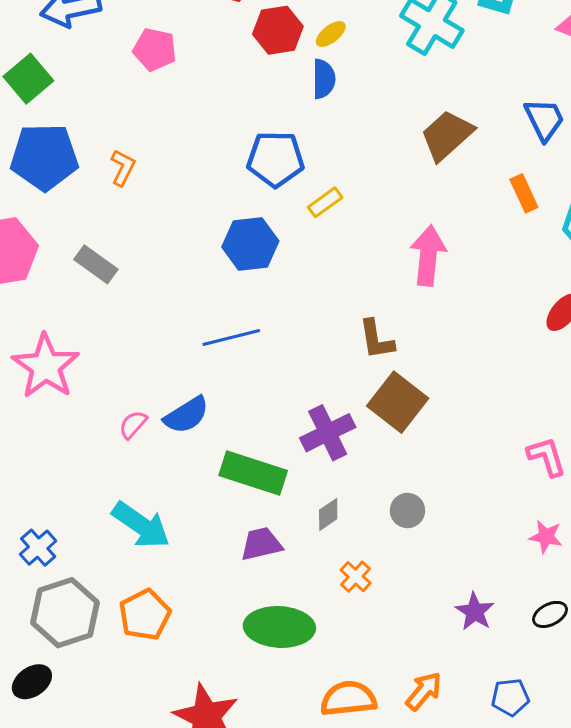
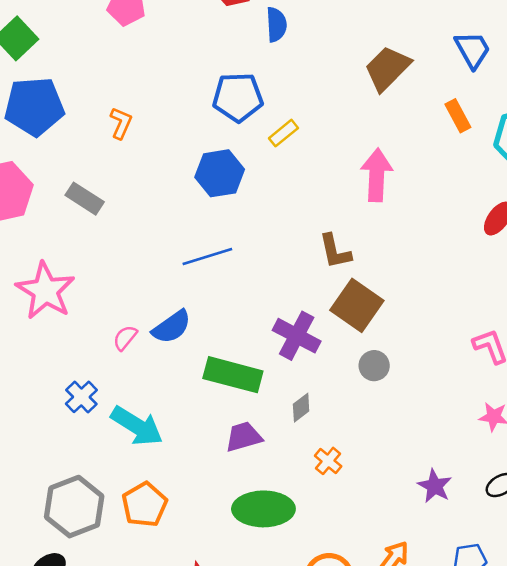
orange L-shape: (123, 168) -> (121, 123), moved
purple cross: (328, 433) -> (297, 336), turned -33
gray circle: (407, 511) -> (374, 366), moved
blue cross: (38, 548) -> (81, 397), moved

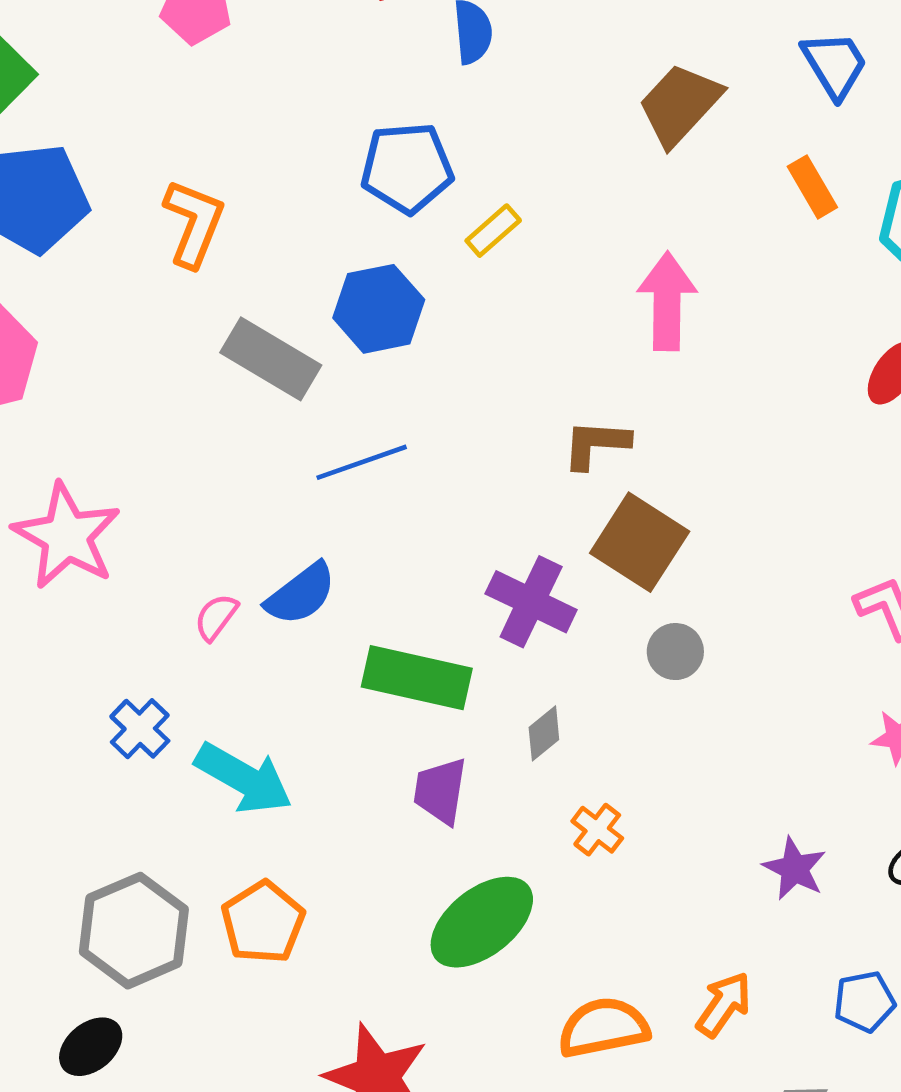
orange L-shape: (121, 123) -> (194, 223), size x1.5
gray rectangle: (85, 199) -> (271, 359), moved, size x1.4
brown L-shape: (335, 251) -> (596, 444), turned 108
purple trapezoid: (244, 437) -> (440, 791), turned -63
green ellipse: (263, 509) -> (482, 922), turned -36

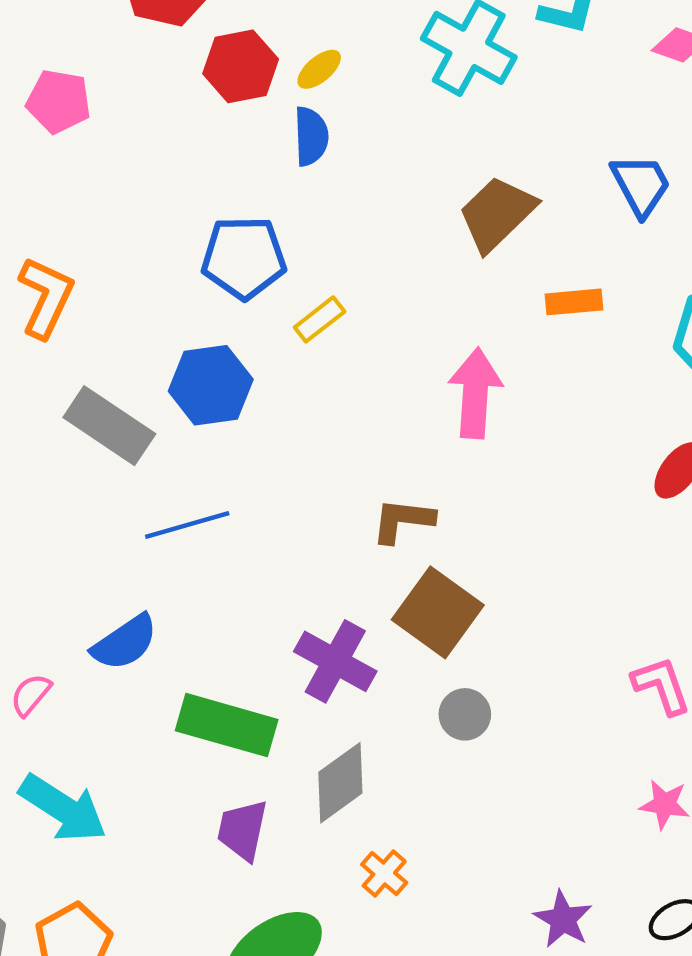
orange rectangle: (812, 187) -> (574, 302), moved, turned -68
pink semicircle: (216, 617) -> (31, 695), moved
gray diamond: (544, 733) -> (340, 783), size x1.6

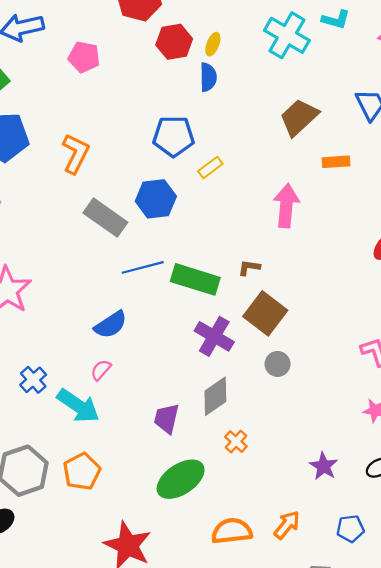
yellow ellipse: (319, 69) -> (213, 44), turned -30
brown L-shape: (403, 520) -> (249, 268), size x0.7
pink semicircle: (31, 695) -> (101, 370), moved
green rectangle: (227, 725) -> (195, 279), moved

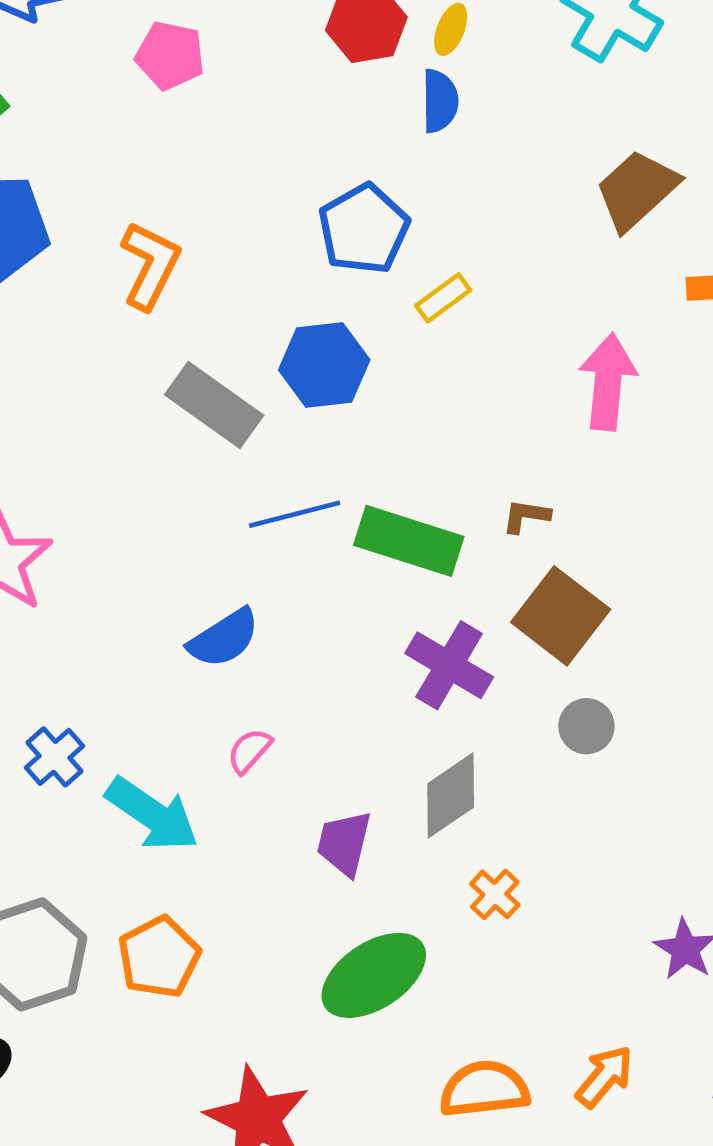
blue pentagon: (174, 136) -> (364, 229), turned -30
pink semicircle: (101, 370) -> (249, 751), moved

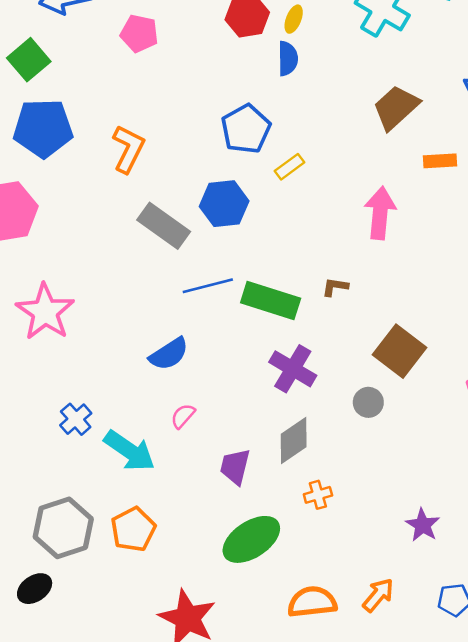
brown square: (561, 616) -> (399, 351), moved
orange cross: (495, 894) -> (318, 495), turned 32

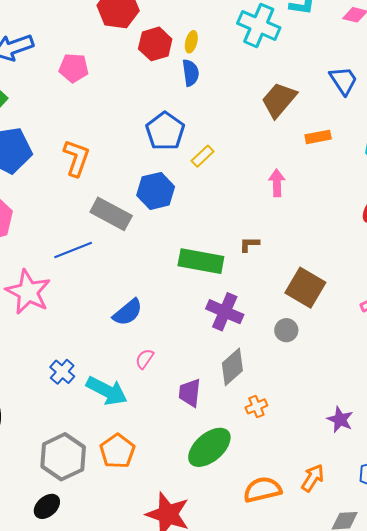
pink arrow: (380, 213) -> (277, 183), size x0.7
blue line: (208, 286) -> (73, 250), moved

